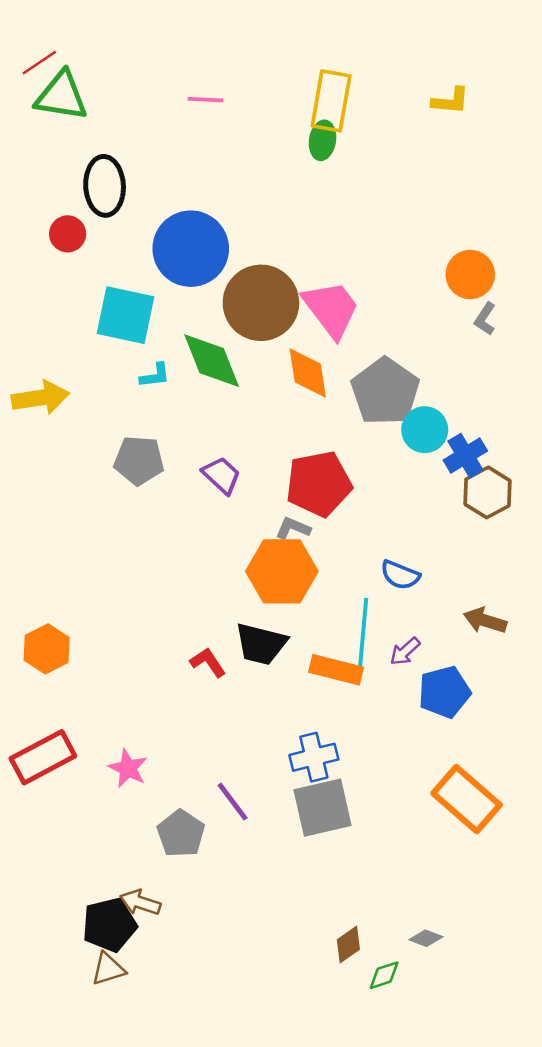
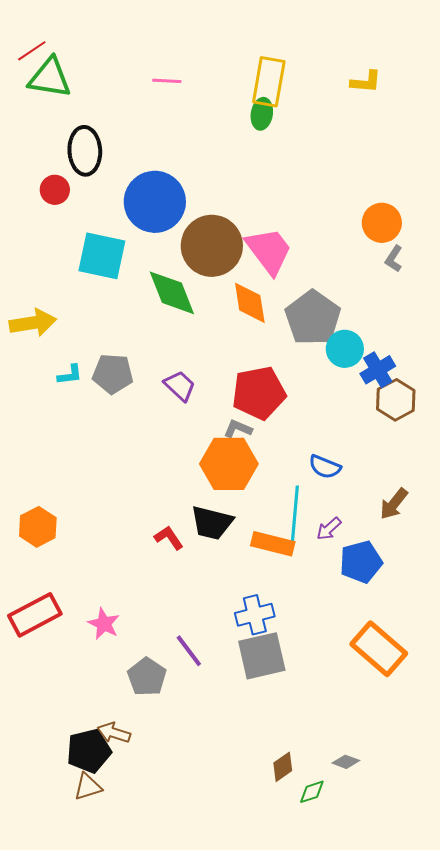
cyan L-shape: (155, 375) -> (70, 375), moved
brown arrow: (485, 621) -> (394, 504), turned -68

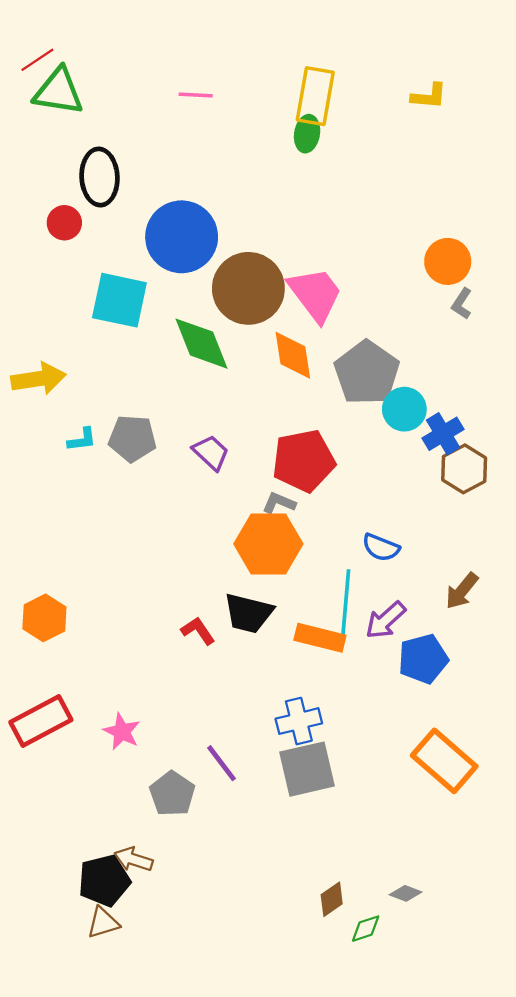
purple arrow: (329, 529) -> (386, 620), size x1.4

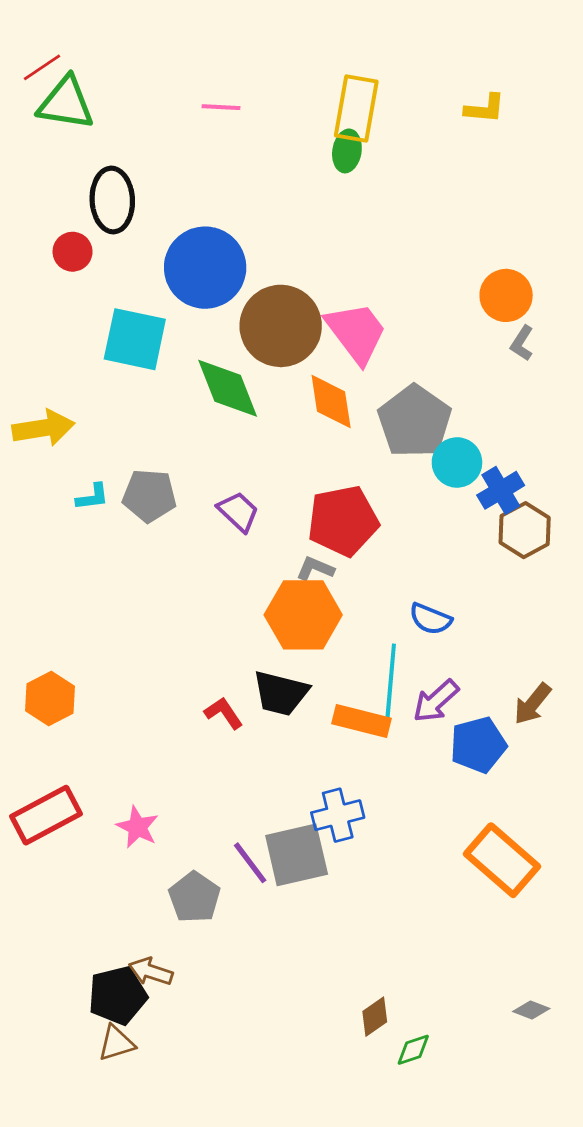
brown arrow: (462, 591) -> (533, 704), moved
gray square: (307, 769) -> (297, 855), moved
gray diamond: (406, 893) -> (531, 1010), moved

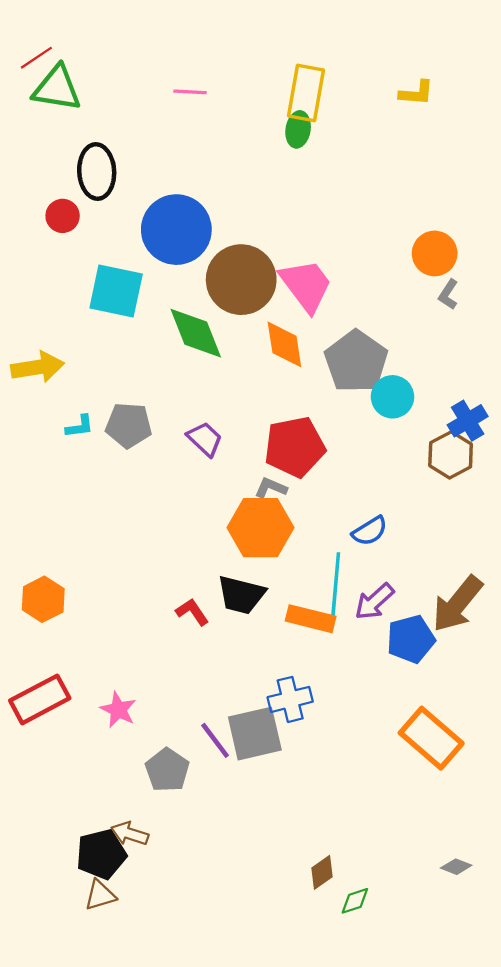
blue cross: (501, 490) -> (468, 421), moved
blue semicircle: (430, 619) -> (370, 531), turned -54
brown arrow: (533, 704) -> (457, 604), size x1.6

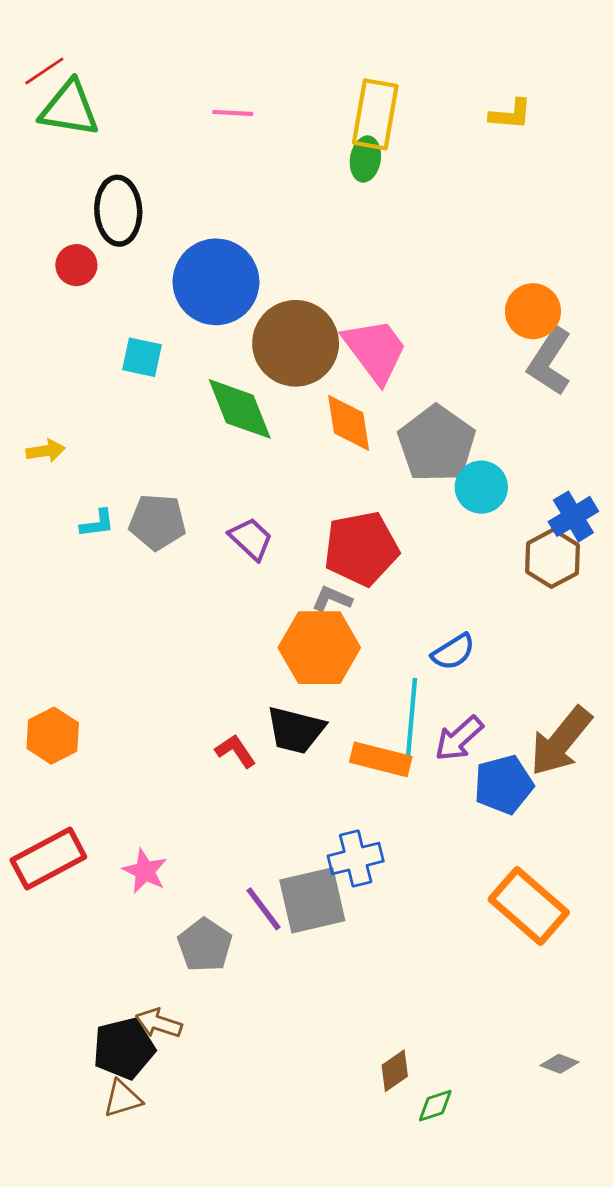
cyan square: (116, 291) -> (142, 357), size x0.6
gray L-shape: (448, 294) -> (550, 361), size x1.8
yellow arrow: (38, 367) -> (46, 451), size x0.6

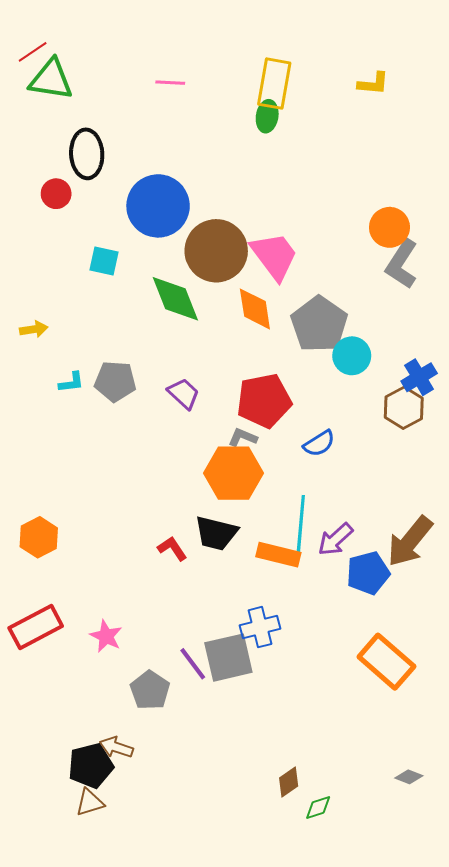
blue semicircle: (453, 652) -> (319, 443), moved

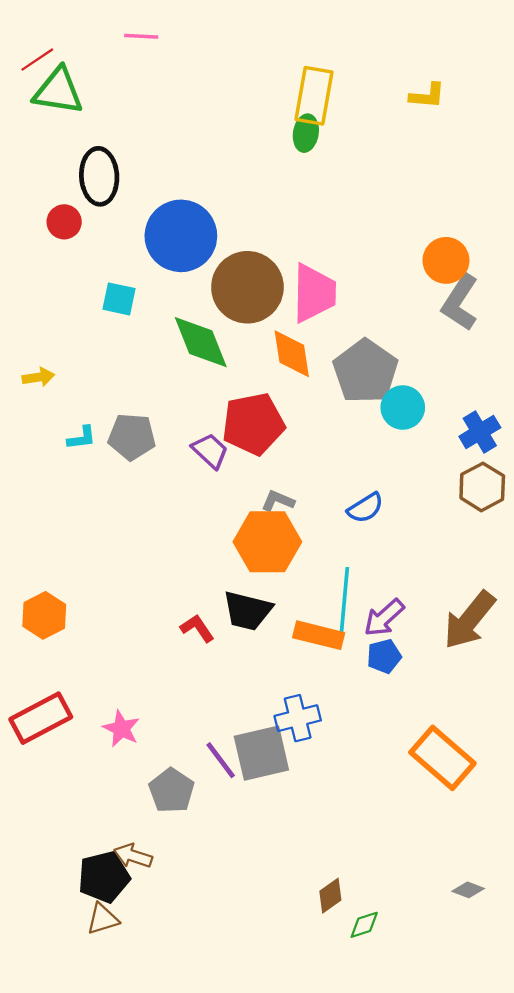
pink line: (170, 83) -> (141, 36), moved
pink trapezoid: (274, 256) -> (314, 293), turned 38
red pentagon: (264, 401) -> (253, 424), moved
brown hexagon: (404, 408) -> (482, 487), moved
blue pentagon: (368, 573) -> (384, 656), moved, size x0.7

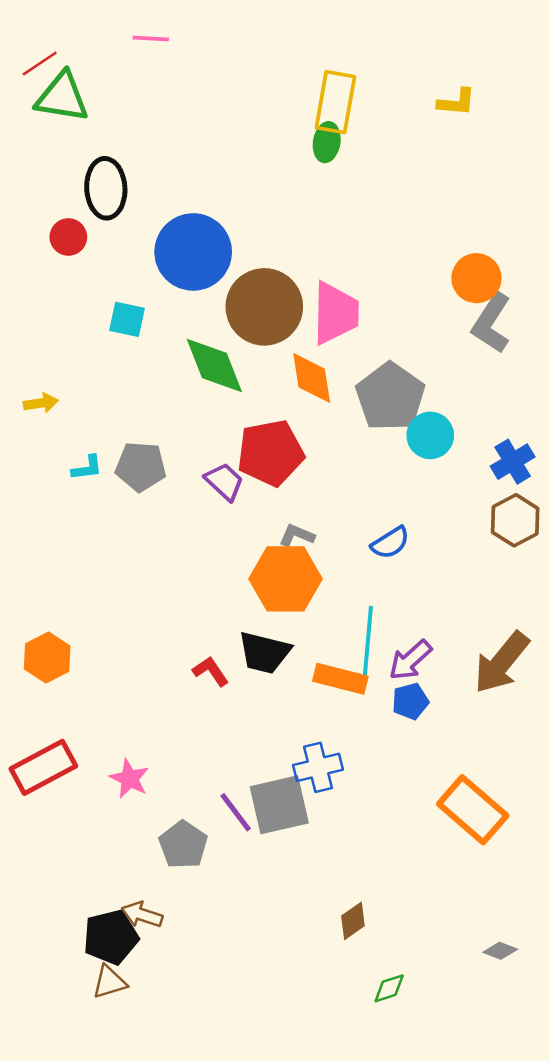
brown diamond: (330, 896) -> (353, 921), moved

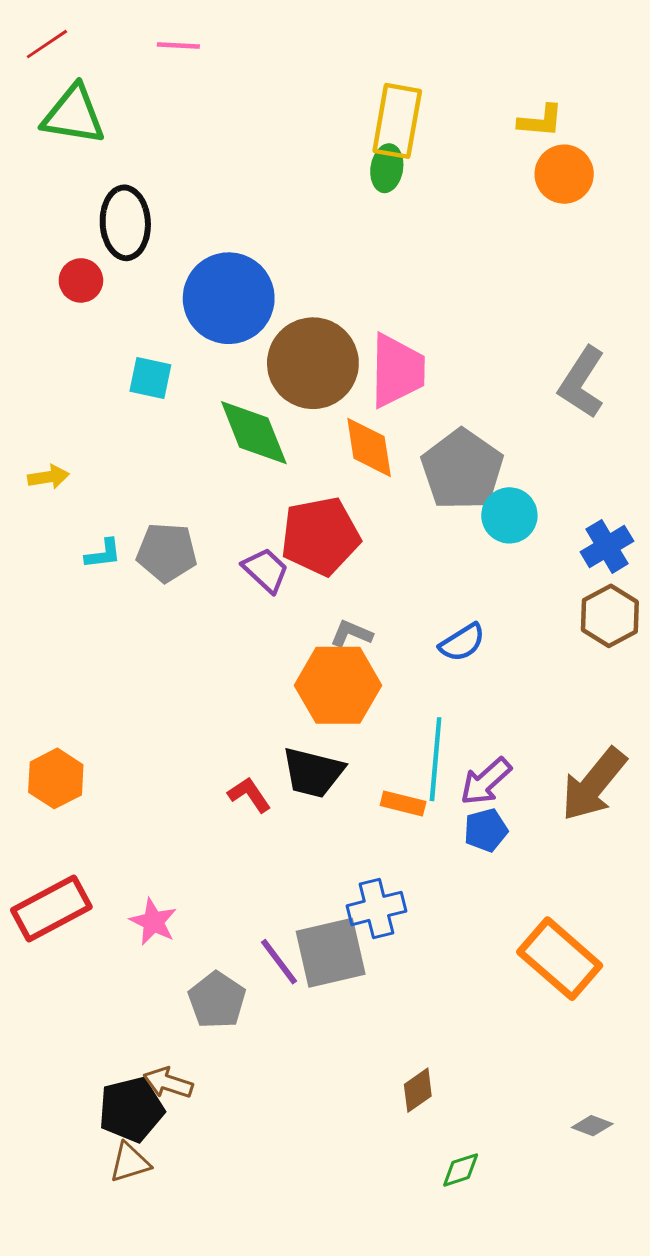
red line: (40, 63) -> (47, 44), moved
orange circle: (476, 278) -> (564, 174), moved
orange rectangle: (340, 679) -> (403, 804), size x0.7

